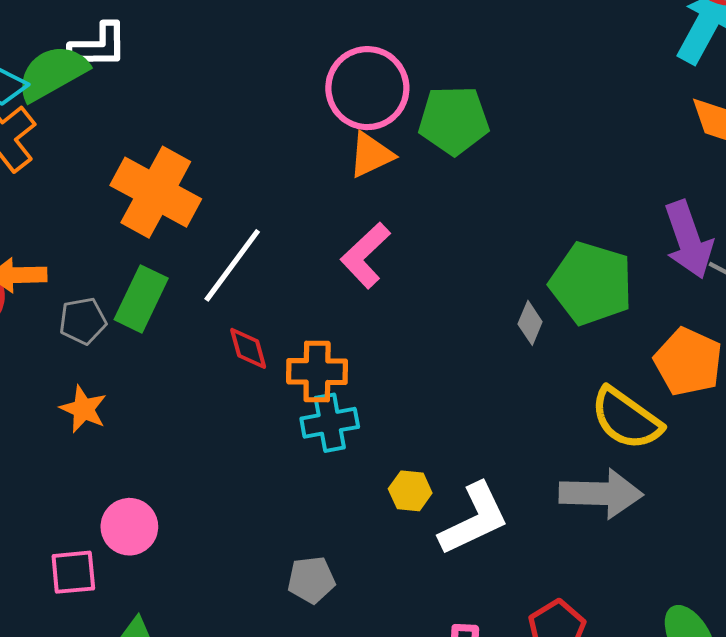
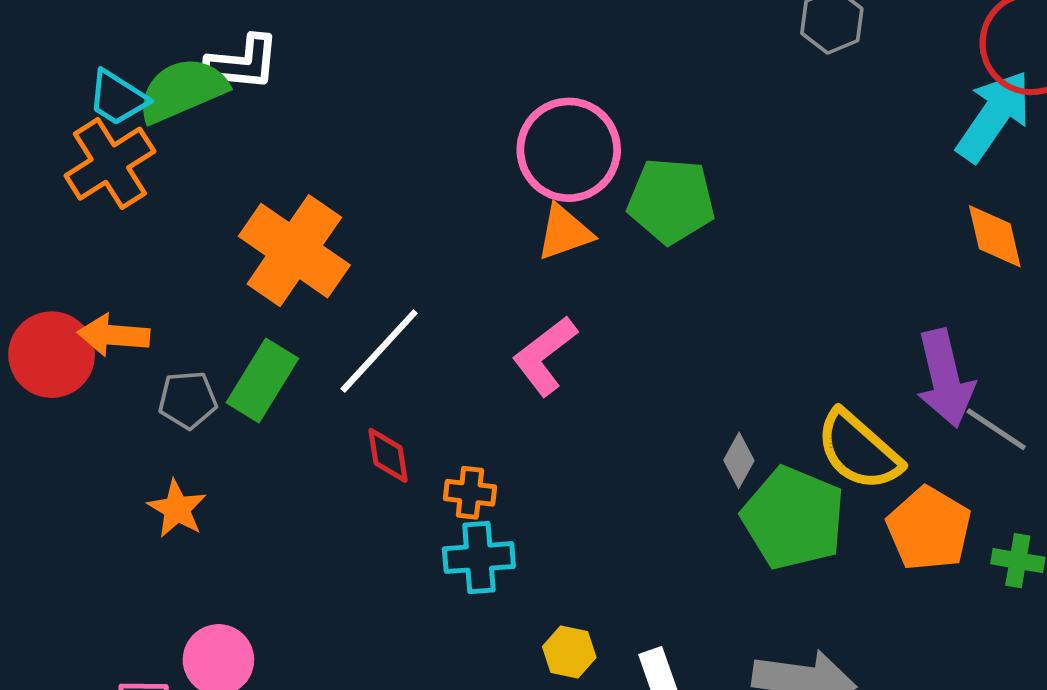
green pentagon: (591, 283) -> (793, 518), moved
orange cross: (317, 372) -> (470, 493), size x0.7
yellow semicircle: (626, 419) -> (859, 450), moved

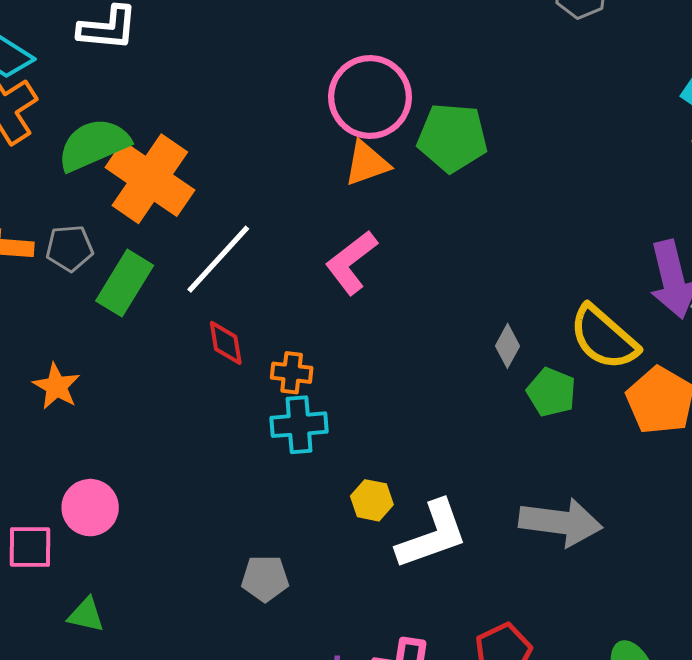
green semicircle: (182, 90) -> (94, 145), moved
gray pentagon: (188, 400) -> (69, 248), moved
green pentagon: (793, 518) -> (551, 392), size x0.6

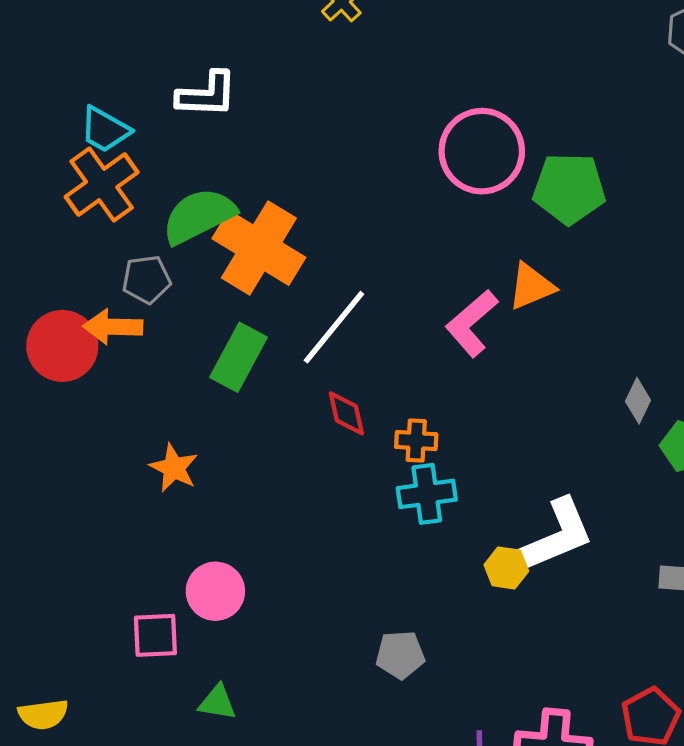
orange triangle: (367, 163) -> (531, 286), moved
gray pentagon: (69, 248) -> (146, 279), moved
white L-shape: (432, 535) -> (557, 535), moved

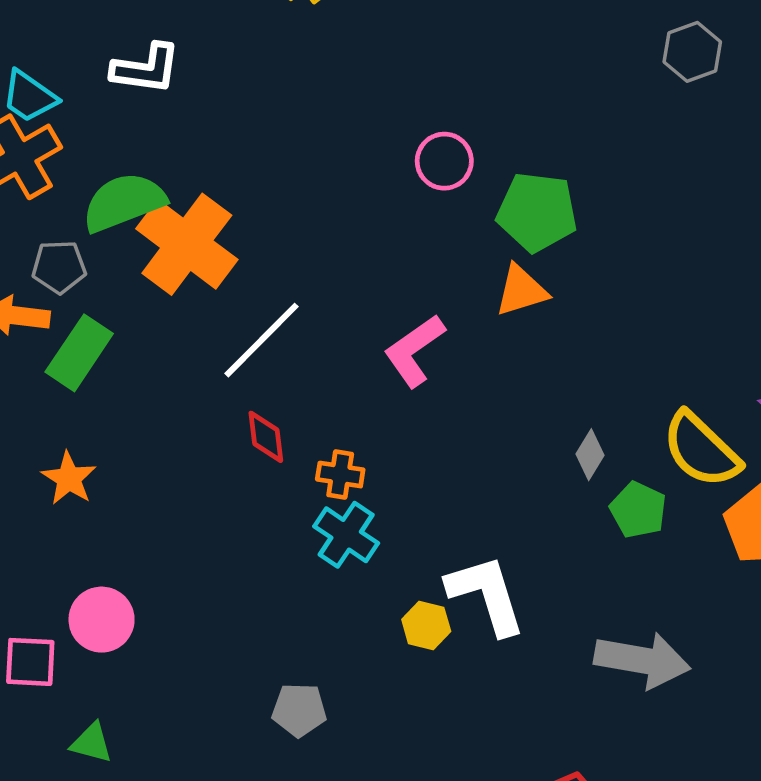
pink circle: (482, 151) -> (444, 161), size x0.6
orange triangle: (531, 286) -> (521, 291), moved
green rectangle: (239, 357) -> (79, 353), moved
cyan cross: (427, 494) -> (346, 535), turned 36
white L-shape: (557, 535) -> (486, 595), turned -90

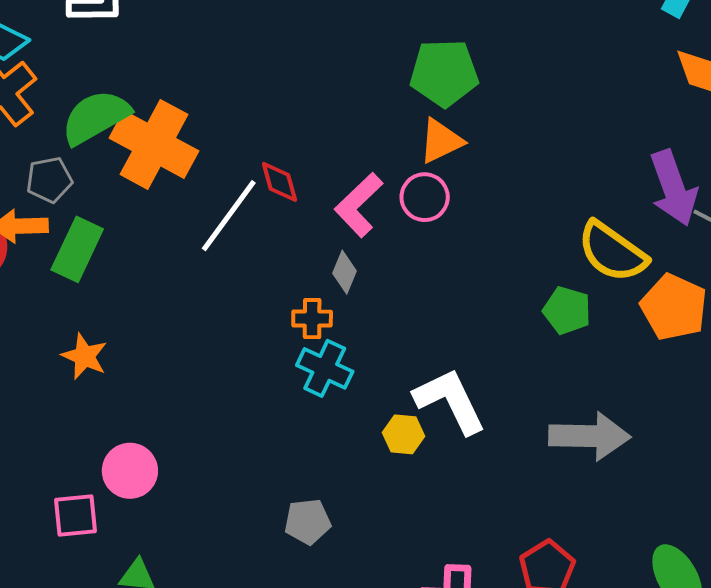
pink circle: (444, 161) -> (425, 197), moved
red diamond: (266, 437) -> (279, 182), moved
gray diamond: (590, 455) -> (345, 272), moved

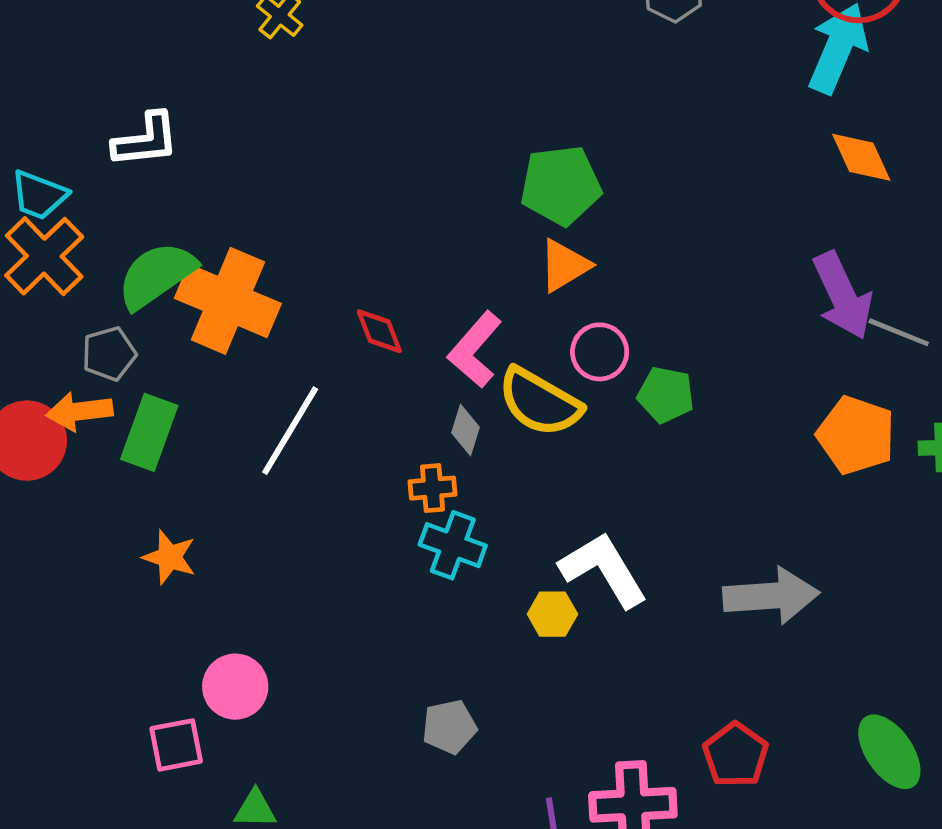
pink circle: (425, 197) -> (600, 352), moved
white line: (229, 216) -> (290, 431), moved
yellow semicircle: (612, 252) -> (540, 402), moved
green pentagon: (567, 310) -> (666, 395), moved

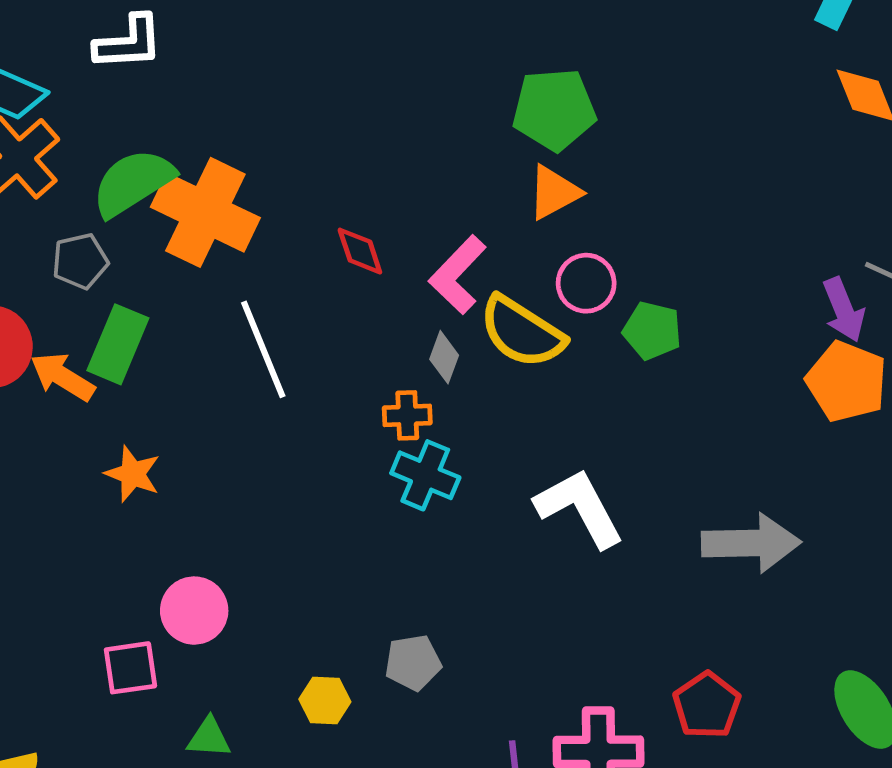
purple arrow: (843, 296) -> (844, 310), moved, size x0.7
orange arrow: (79, 411) -> (62, 377), moved, turned 36
white line: (290, 431) -> (263, 349), turned -56
yellow hexagon: (552, 614) -> (325, 701), moved

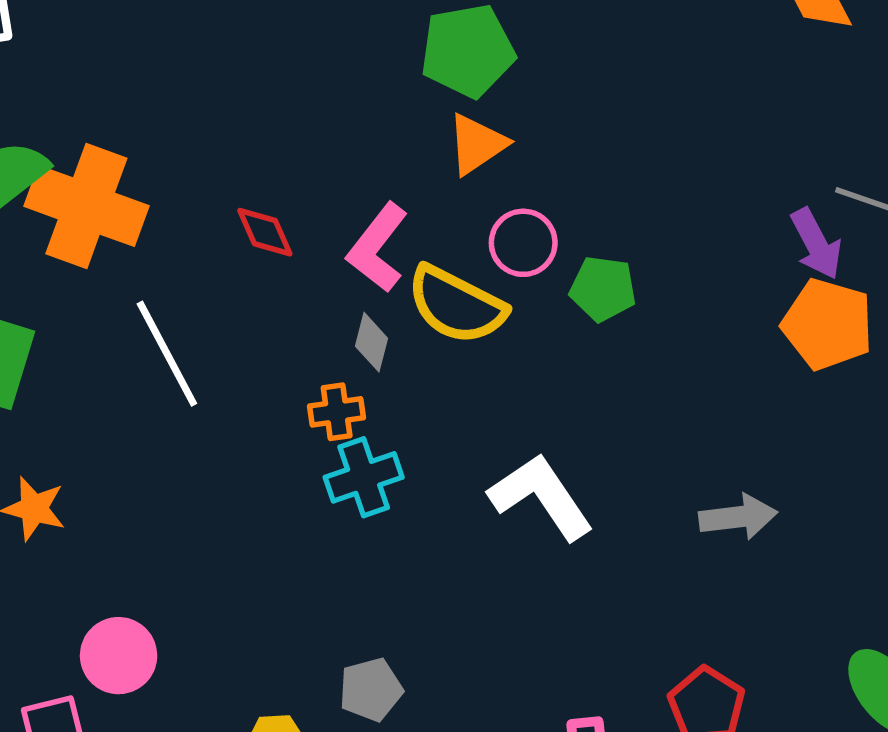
cyan cross: (425, 475) -> (364, 477), turned -36
gray arrow: (751, 543) -> (738, 517), size x0.7

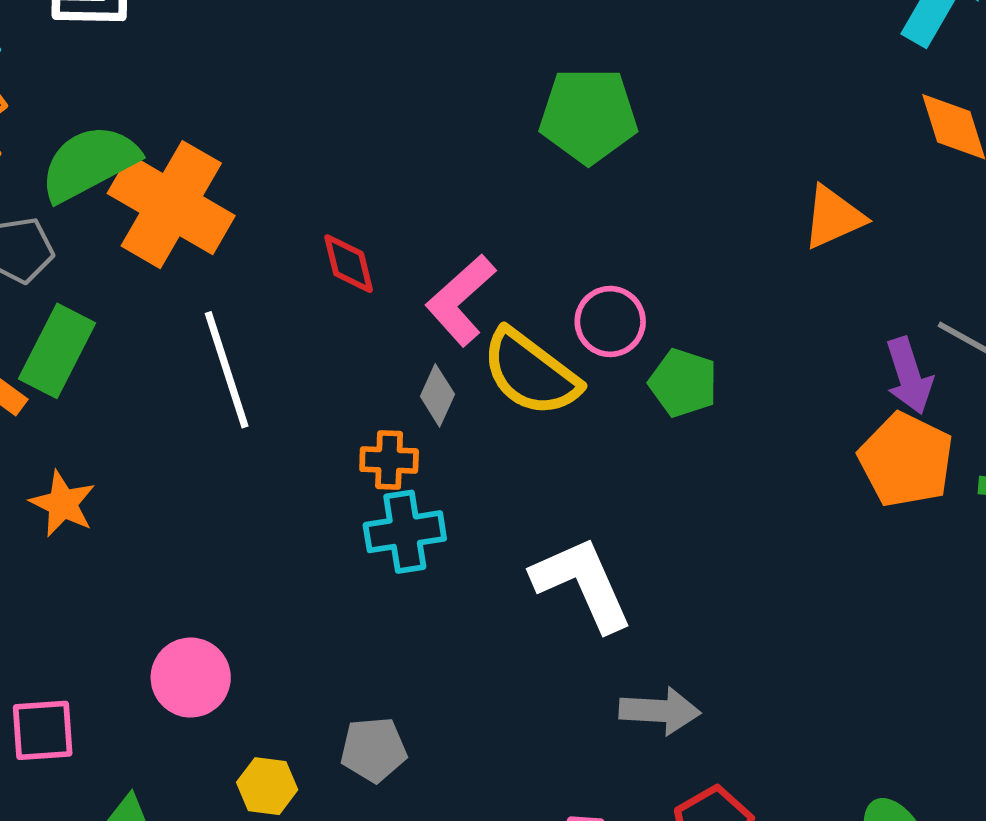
orange triangle: (477, 144) -> (834, 217), moved
gray arrow: (738, 517) -> (660, 711), moved
pink circle: (119, 656) -> (191, 678), moved

